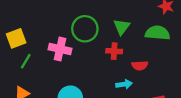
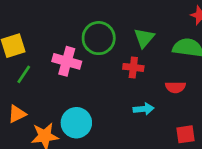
red semicircle: (140, 66) -> (175, 87), moved

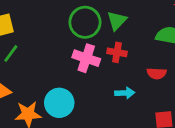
green triangle: (144, 38) -> (117, 21), moved
pink cross: (67, 61) -> (86, 58), moved

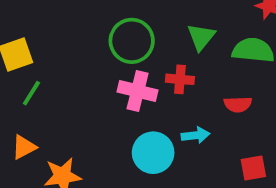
green triangle: (117, 21) -> (201, 37), moved
cyan circle: (59, 103) -> (153, 153), moved

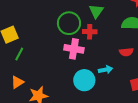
green triangle: (201, 37) -> (96, 11), moved
red cross: (180, 79) -> (90, 32), moved

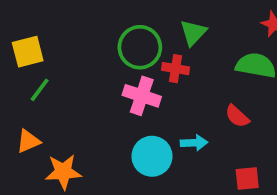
red semicircle: (126, 52) -> (237, 116), turned 40

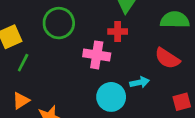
green circle: (140, 47) -> (59, 23), moved
red semicircle: (237, 116) -> (167, 58), size x1.4

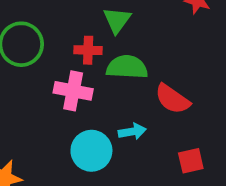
green semicircle: (175, 20) -> (127, 67), moved
red cross: (118, 32) -> (88, 50), moved

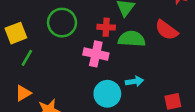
red semicircle: (172, 99) -> (167, 30), moved

